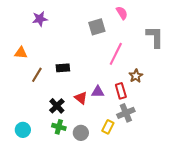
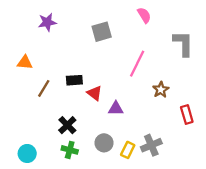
gray square: (97, 27) -> (102, 32), moved
red rectangle: (121, 91) -> (187, 114), moved
red triangle: (81, 98) -> (95, 93), moved
gray cross: (126, 113) -> (151, 145), moved
gray circle: (81, 133) -> (104, 143), moved

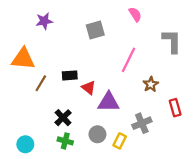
orange triangle: (25, 62) -> (23, 59), size x1.6
purple triangle: (116, 109) -> (109, 102), size x1.5
gray cross: (151, 145) -> (142, 123), moved

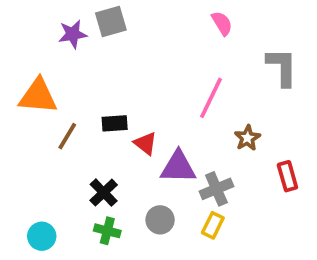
gray square: (95, 30) -> (111, 21), moved
gray cross: (142, 123) -> (216, 189), moved
yellow rectangle: (120, 141) -> (213, 225), moved

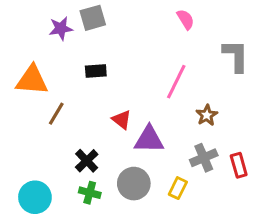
black rectangle: (115, 123) -> (96, 71), moved
red rectangle: (287, 176) -> (239, 165), moved
gray cross: (216, 189) -> (204, 158), moved
gray circle: (160, 220) -> (134, 184), size x1.4
cyan circle: (42, 236) -> (35, 197), size x1.4

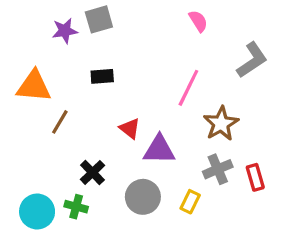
gray L-shape: (236, 56) -> (252, 60), turned 56
brown star: (207, 115) -> (221, 124), size x1.5
green cross: (90, 193) -> (76, 207), moved

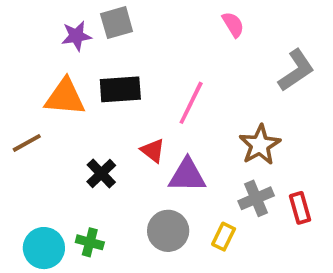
black rectangle: (102, 76) -> (120, 89), size x1.5
orange triangle: (34, 86) -> (65, 97), moved
pink line: (188, 88) -> (191, 103), moved
brown line: (60, 122) -> (27, 143), moved, turned 30
black cross: (92, 172) -> (101, 173), moved

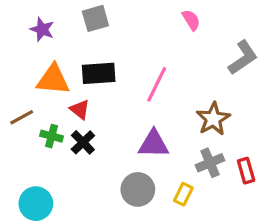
purple star: (76, 36) -> (42, 29), moved, turned 30
red triangle: (153, 151) -> (80, 109), moved
green cross: (90, 242) -> (52, 136), moved

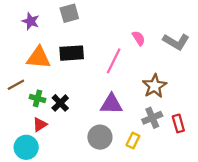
pink semicircle: (191, 20) -> (139, 38), moved
gray L-shape: (243, 58) -> (176, 42), turned 65
red triangle: (80, 109) -> (40, 125), moved, turned 49

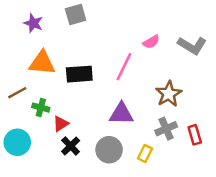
pink semicircle: (139, 38) -> (151, 42), turned 91
black rectangle: (72, 53) -> (79, 74), moved
black cross: (60, 103) -> (71, 146), moved
red triangle: (40, 125) -> (61, 124), moved
cyan circle: (26, 147) -> (17, 142), moved

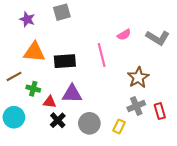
pink line: (124, 67) -> (102, 55), turned -40
purple triangle: (121, 114) -> (72, 94), moved
red triangle: (61, 124) -> (50, 102), turned 40

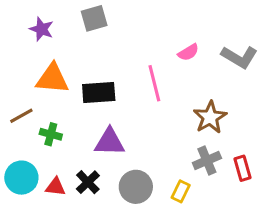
red triangle: (50, 102) -> (55, 187), moved

